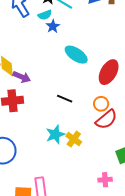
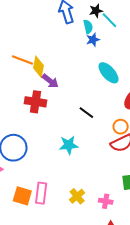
cyan semicircle: (45, 15) -> (88, 27), turned -96
yellow cross: (74, 139) -> (77, 196), moved

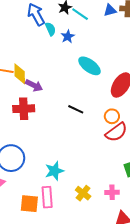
cyan semicircle: (88, 27) -> (50, 29), moved
cyan star: (69, 145) -> (54, 171), moved

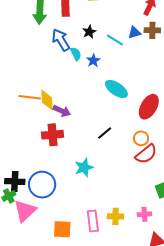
cyan line: (80, 14) -> (115, 40), moved
black line: (76, 109) -> (105, 133), turned -63
cyan star: (54, 171) -> (84, 168), moved
yellow cross: (83, 193) -> (116, 216), turned -35
pink rectangle: (47, 197) -> (93, 221), moved

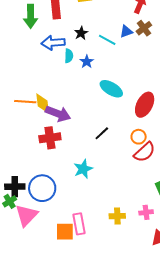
brown cross: (152, 30) -> (144, 28), turned -35
blue arrow: (61, 40) -> (53, 43), turned -60
cyan semicircle: (76, 54) -> (69, 56), turned 32
purple arrow: (62, 111) -> (58, 114), size x1.4
pink rectangle: (93, 221) -> (79, 224), moved

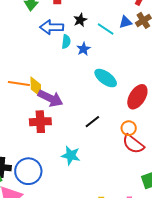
red semicircle: (144, 152) -> (133, 144), turned 75
cyan star: (83, 169) -> (71, 156), turned 30

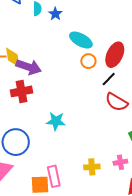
black line: (92, 122) -> (109, 79), moved
orange circle: (129, 128) -> (88, 61), moved

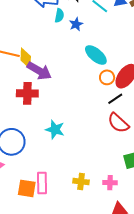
orange circle: (88, 61) -> (107, 77), moved

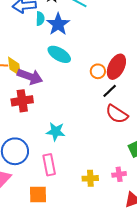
blue star: (76, 24) -> (58, 24), size x1.6
cyan ellipse: (96, 55) -> (59, 54), moved
pink rectangle: (42, 183) -> (49, 165), moved

